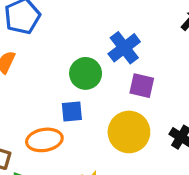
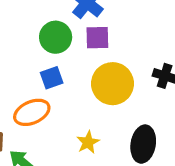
purple square: (142, 86) -> (97, 38), moved

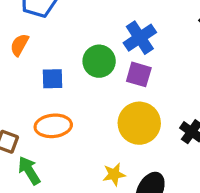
blue square: (52, 78) -> (53, 79), moved
yellow star: (88, 142) -> (114, 174), moved

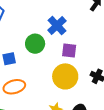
purple square: (139, 74) -> (69, 50), moved

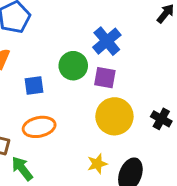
purple square: (69, 50) -> (105, 78), moved

